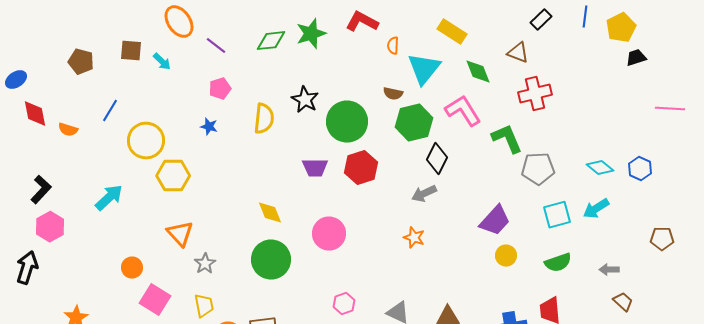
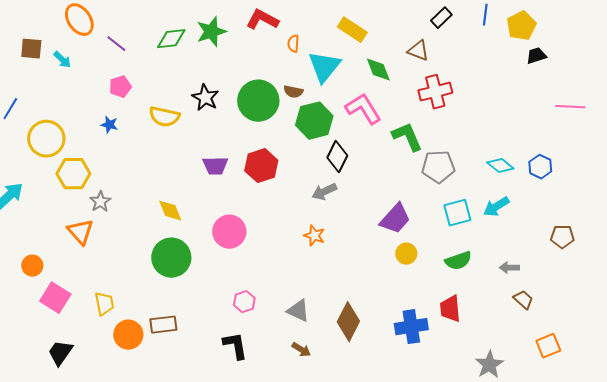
yellow semicircle: (264, 119) -> (164, 117), turned 96
green circle: (347, 122) -> (258, 101), moved
gray star: (205, 264) -> (100, 202), moved

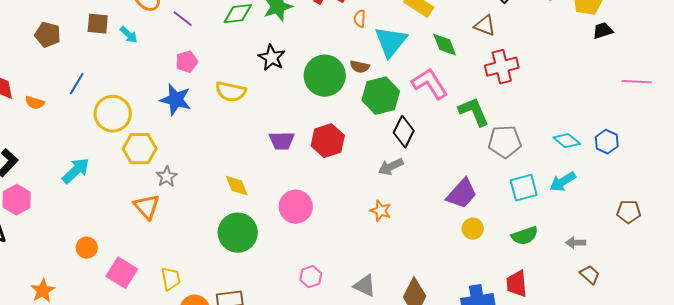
black star: (205, 98) -> (272, 58), moved
blue star: (109, 125) -> (176, 100), size x1.8
orange circle: (32, 266) -> (87, 248), moved

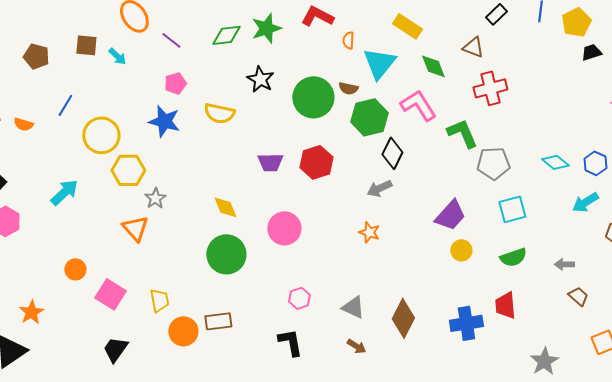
cyan arrow: (563, 182) -> (585, 202), moved

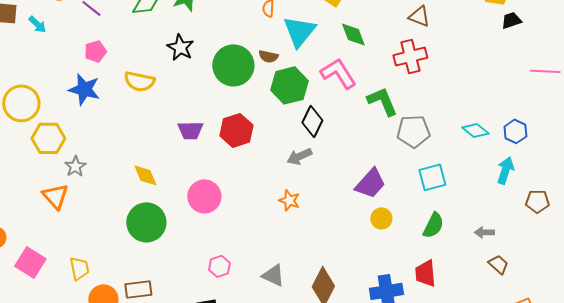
brown triangle: (473, 47) -> (419, 16), moved
cyan arrow: (585, 202) -> (505, 170), turned 140
green semicircle: (513, 257) -> (433, 225), turned -44

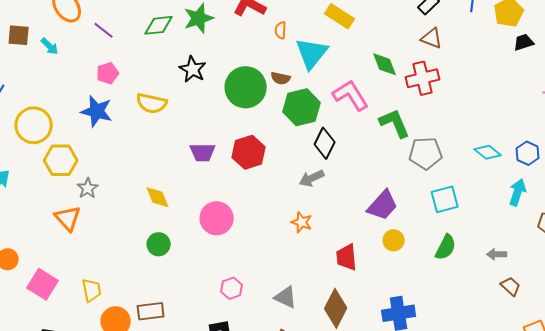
green diamond: (353, 34) -> (385, 64), moved
green circle: (146, 222) -> (159, 244), size x0.6
red trapezoid: (425, 273) -> (347, 257), moved

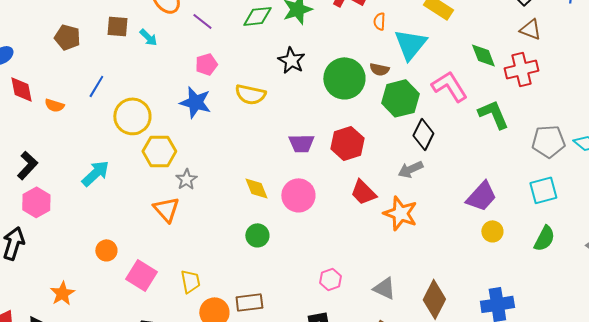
gray pentagon: (426, 153) -> (548, 141), moved
pink circle: (217, 218) -> (298, 195), moved
orange star: (302, 222) -> (400, 213), size x1.6
red trapezoid: (347, 257) -> (363, 192), moved, turned -40

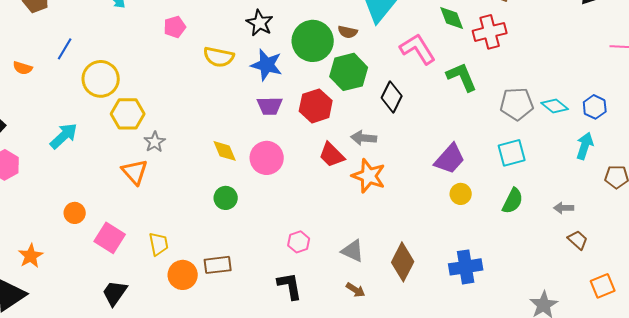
green hexagon: (400, 98) -> (349, 72), moved
blue star: (195, 102) -> (267, 65), moved
gray arrow: (410, 169) -> (364, 138), moved, turned 30

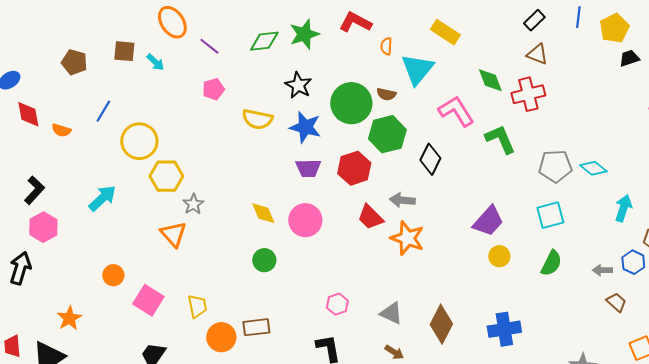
blue hexagon: (595, 107) -> (633, 262), moved

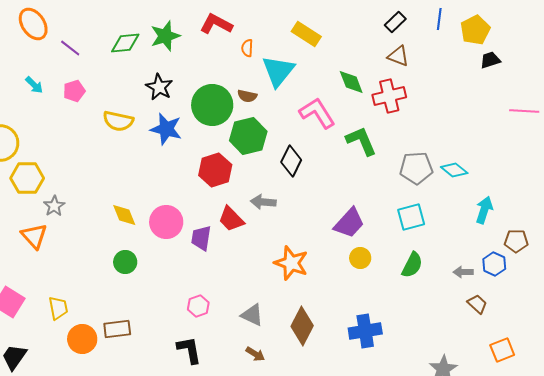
cyan arrow: (155, 62) -> (34, 85), moved
purple trapezoid: (308, 168) -> (201, 238), moved, turned 100
orange star: (407, 238) -> (291, 263), moved

